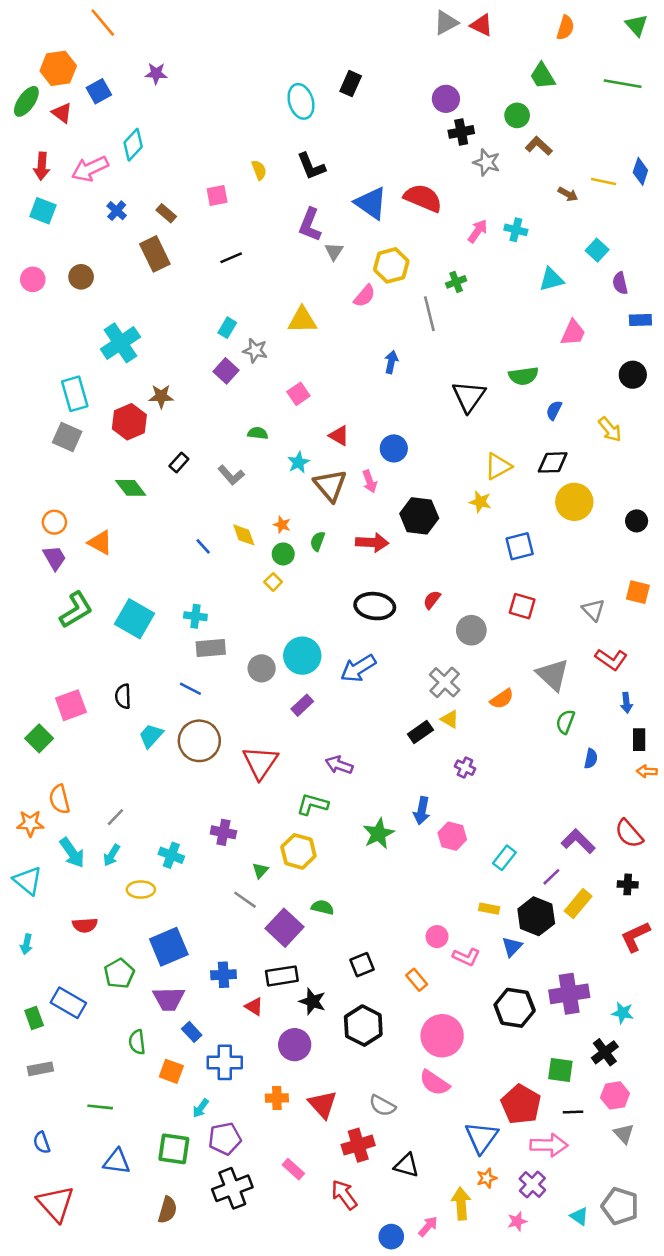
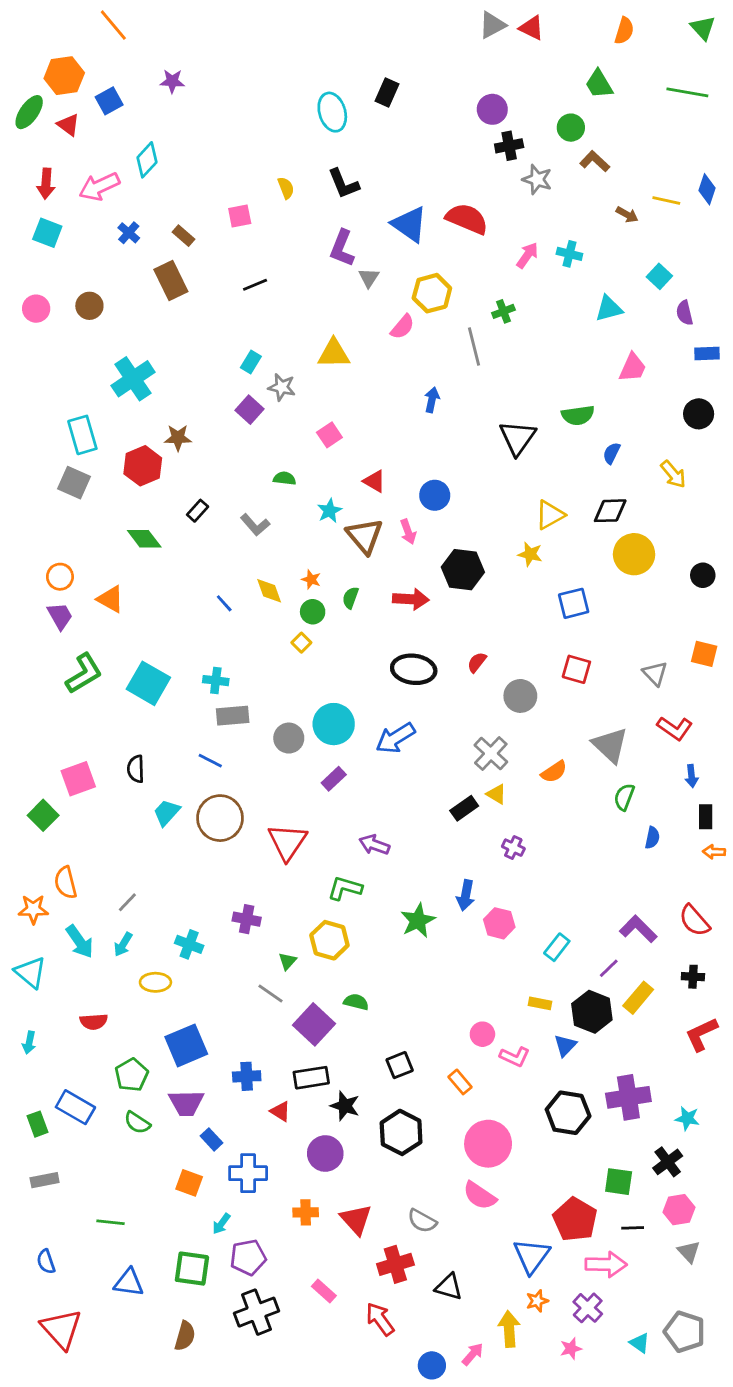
green semicircle: (137, 1042) -> (137, 1123), moved, turned -50

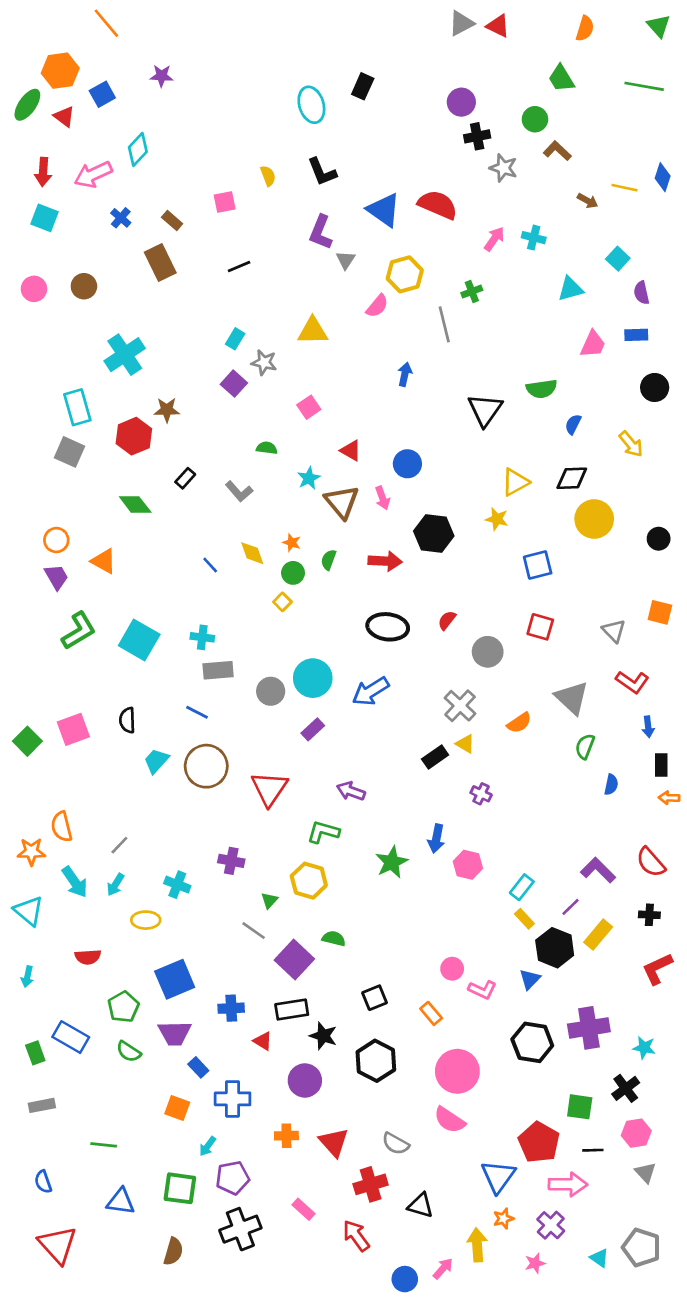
blue rectangle: (707, 354) -> (636, 335), moved
green square: (43, 815) -> (27, 741), moved
yellow rectangle: (540, 1003) -> (524, 919), moved, turned 36

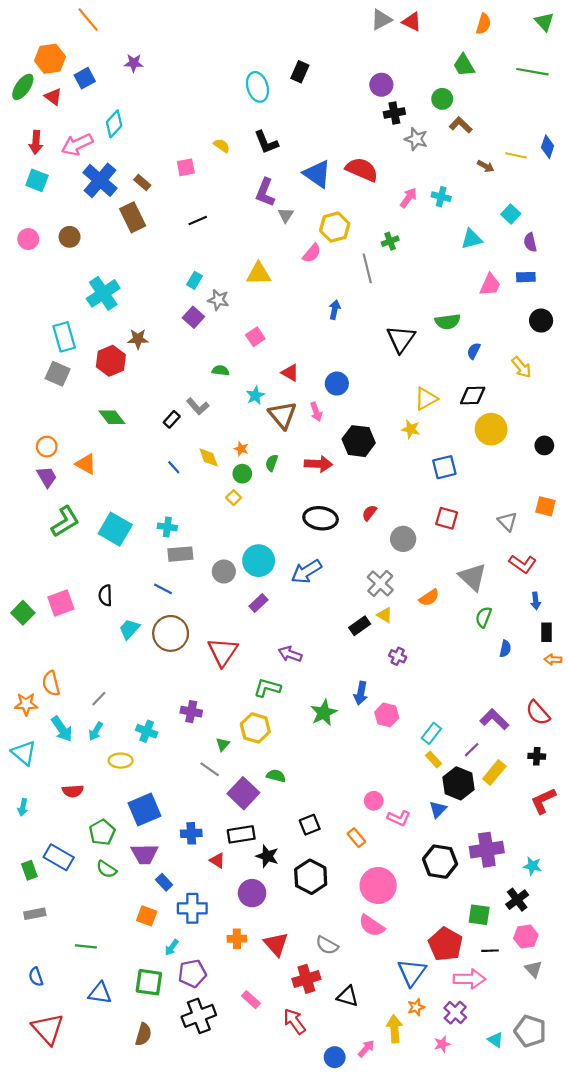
yellow semicircle: (268, 176) -> (222, 146), turned -35
blue cross: (121, 218) -> (100, 180), size x2.0
black rectangle: (185, 478) -> (172, 419), moved

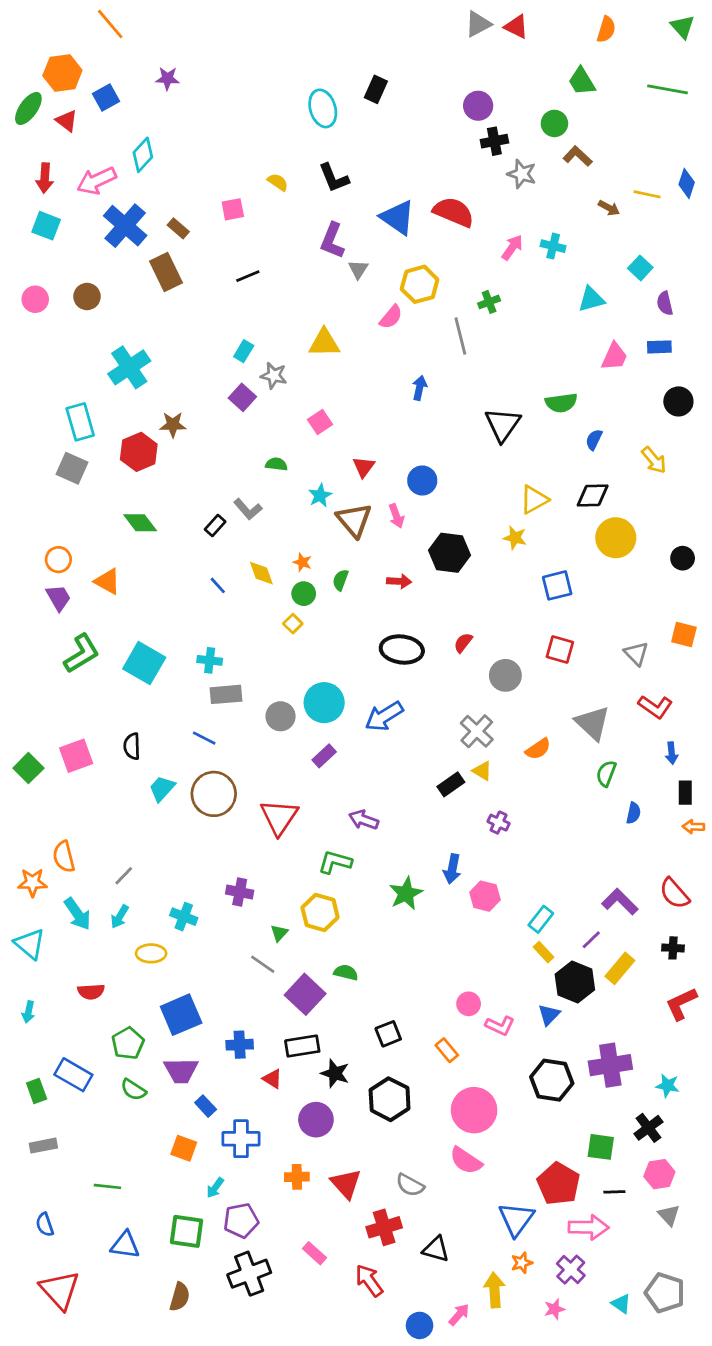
red triangle: (290, 373) -> (364, 467), turned 36
red arrow: (318, 464) -> (399, 581), size x0.7

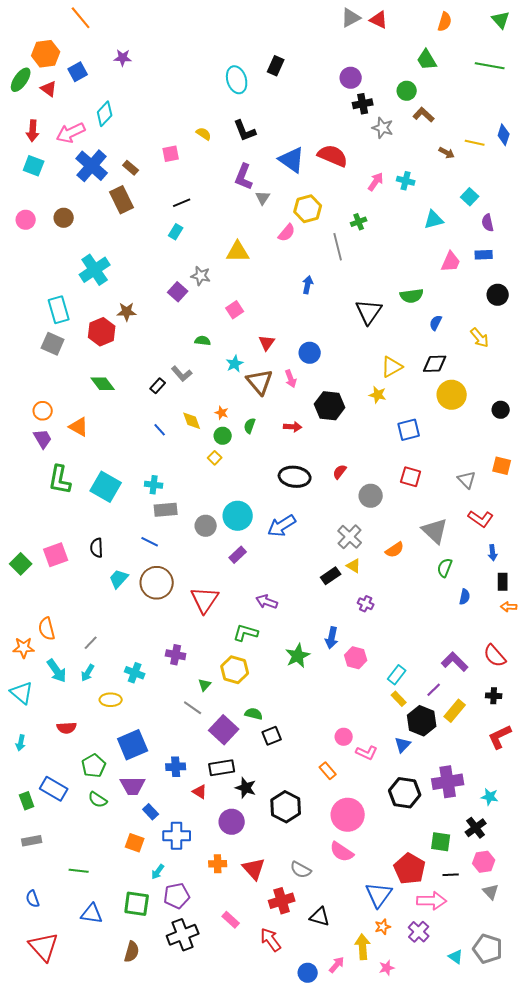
cyan rectangle: (244, 351) -> (176, 232), moved
green L-shape: (82, 654) -> (60, 480), turned 132
black square: (388, 1034) -> (272, 736), moved
pink star: (554, 1309) -> (387, 968), moved

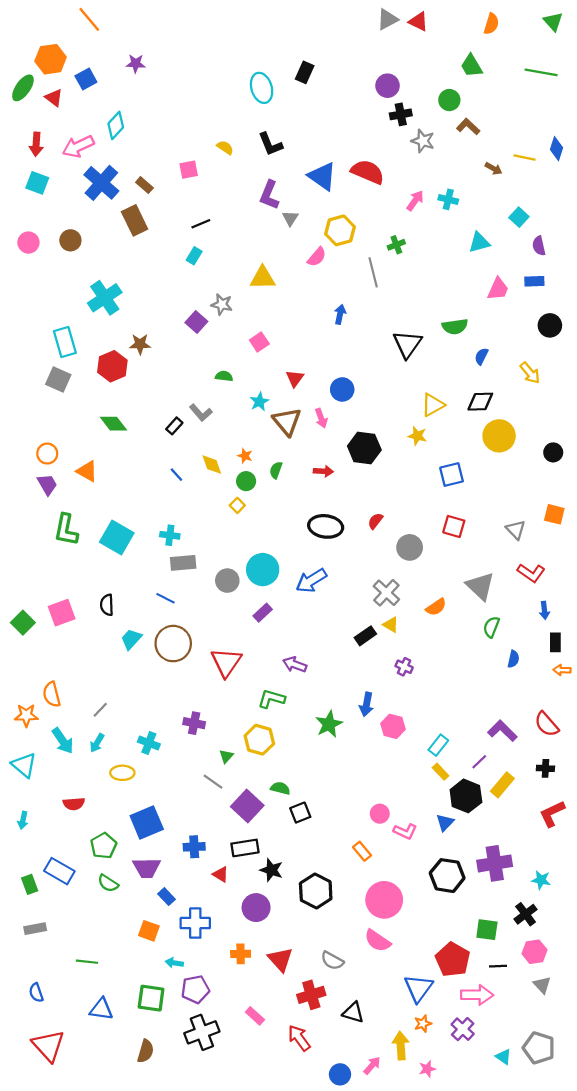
cyan arrow: (158, 872) -> (174, 963), turned 63

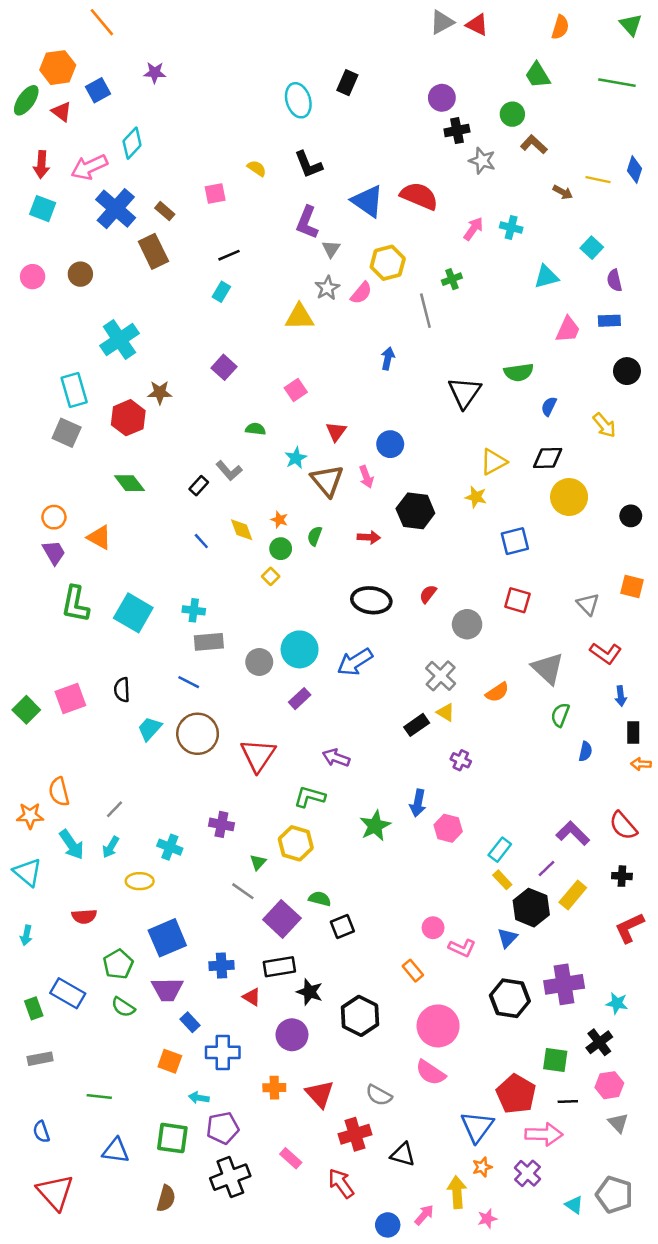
gray star: (222, 304) -> (327, 288), moved, turned 30

